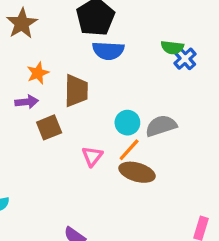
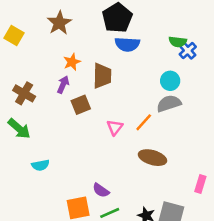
purple arrow: (27, 102) -> (63, 85), turned -60
cyan circle: (127, 123) -> (170, 81), moved
brown ellipse: (137, 172) -> (152, 158), moved

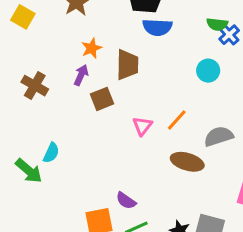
gray semicircle: (169, 103) -> (219, 136), moved
green arrow: (19, 129) -> (29, 171), moved
cyan semicircle: (40, 165) -> (51, 153), moved, turned -54

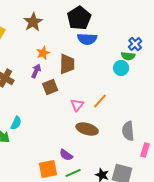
green semicircle: (217, 24) -> (128, 56), moved
gray semicircle: (219, 136) -> (128, 131), moved, turned -78
brown ellipse: (187, 162) -> (87, 129), moved

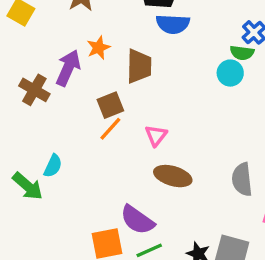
purple arrow: (36, 71) -> (68, 68), moved, size x1.5
orange line: (100, 101) -> (110, 129), moved
purple semicircle: (66, 155) -> (137, 220), size x1.5

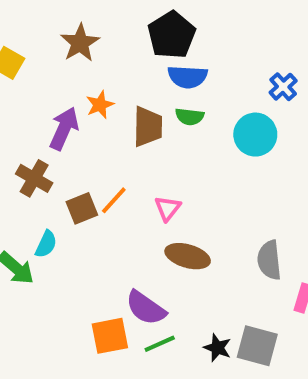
green semicircle: (242, 53) -> (190, 117), moved
cyan circle: (230, 73) -> (255, 135), size x1.4
brown cross: (34, 90) -> (34, 178), moved
brown square: (110, 105) -> (82, 208), moved

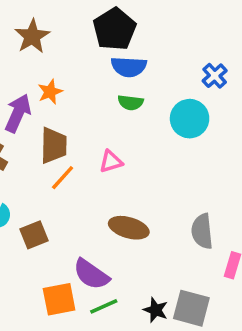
brown trapezoid: (148, 127) -> (54, 145), moved
brown square: (82, 208) -> (34, 235), moved
pink triangle: (168, 208) -> (111, 162), moved, turned 35

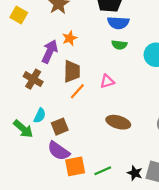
purple semicircle: (91, 274) -> (59, 151), moved

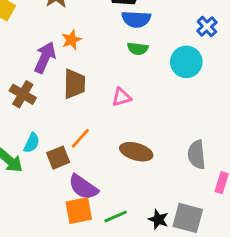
orange line: (77, 91) -> (80, 138), moved
purple semicircle: (59, 151) -> (83, 187), moved

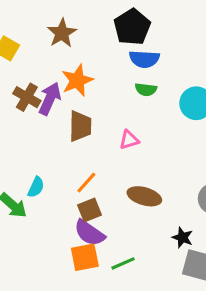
orange star: (71, 40) -> (77, 80), size x1.5
brown cross: (23, 94) -> (27, 97), moved
brown square: (58, 158) -> (89, 210), moved
black star: (158, 219) -> (182, 237), moved

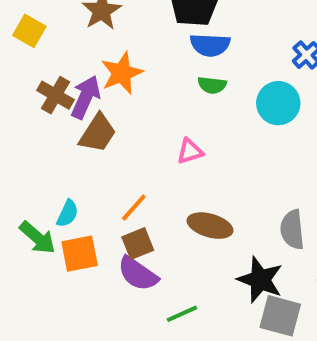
brown trapezoid: (80, 126) -> (98, 133), moved, turned 32
black star: (182, 237) -> (260, 280), size x1.6
orange square: (85, 257) -> (80, 254), moved

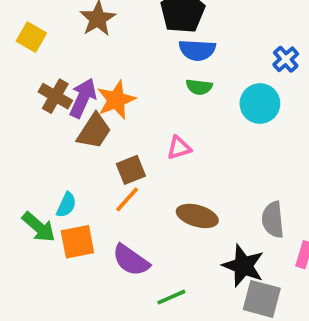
orange star: (122, 73) -> (116, 100), moved
brown square: (138, 244) -> (131, 170), moved

